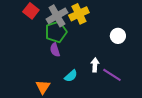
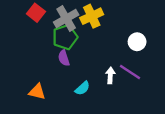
purple line: (112, 75) -> (130, 72), moved
orange triangle: (43, 87) -> (37, 92), moved, turned -49

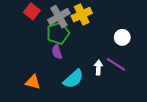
cyan semicircle: (82, 88) -> (73, 79), size x1.5

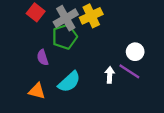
white circle: (122, 37) -> (135, 52), moved
purple semicircle: (57, 52) -> (43, 58), moved
cyan semicircle: (73, 79) -> (69, 82), moved

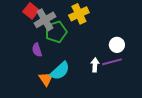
gray cross: (66, 18) -> (45, 20), moved
purple line: (129, 71) -> (112, 62), turned -48
orange triangle: (37, 91) -> (46, 79), moved, turned 42

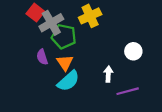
green pentagon: (56, 32) -> (64, 36), turned 30
purple line: (112, 62) -> (128, 91), moved
orange triangle: (46, 79) -> (65, 63), moved

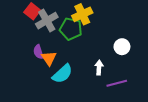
green pentagon: (64, 36) -> (71, 29), moved
orange triangle: (65, 63) -> (49, 58), moved

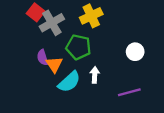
green pentagon: (71, 29) -> (78, 47), moved
white arrow: (99, 68) -> (95, 75), moved

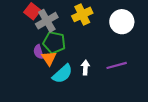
green pentagon: (78, 47) -> (54, 43), moved
white circle: (135, 52) -> (122, 22), moved, size x1.5
purple line: (129, 92) -> (117, 65), moved

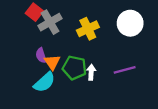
yellow cross: (82, 14) -> (88, 29), moved
green pentagon: (54, 43) -> (74, 68), moved
cyan semicircle: (62, 74) -> (44, 82), moved

